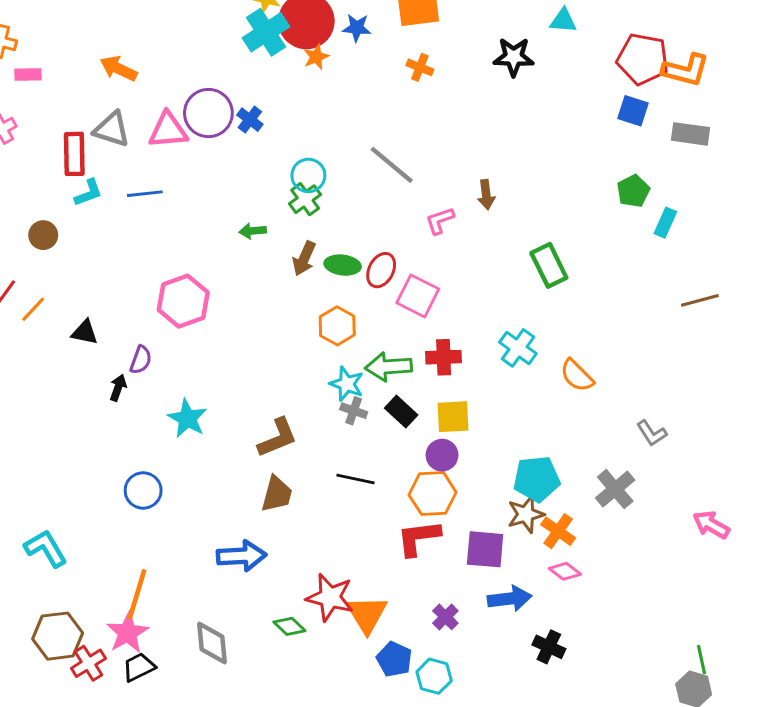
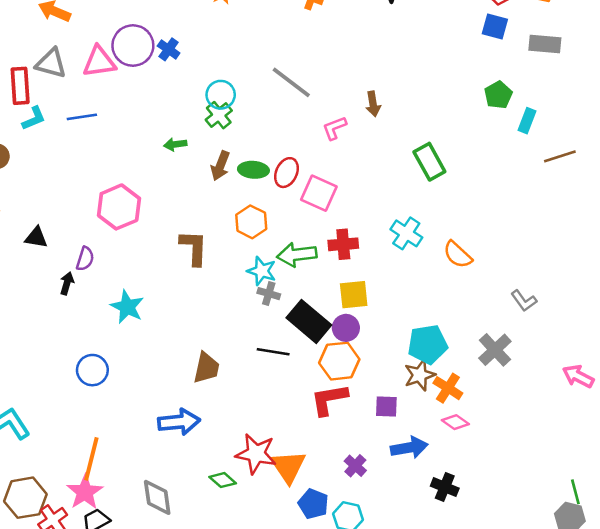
brown line: (700, 300) -> (560, 156), moved
black rectangle: (401, 411) -> (309, 321), moved, size x1.6
brown L-shape: (278, 438) -> (194, 248), moved, turned -63
purple square: (485, 549) -> (386, 406), size x0.7

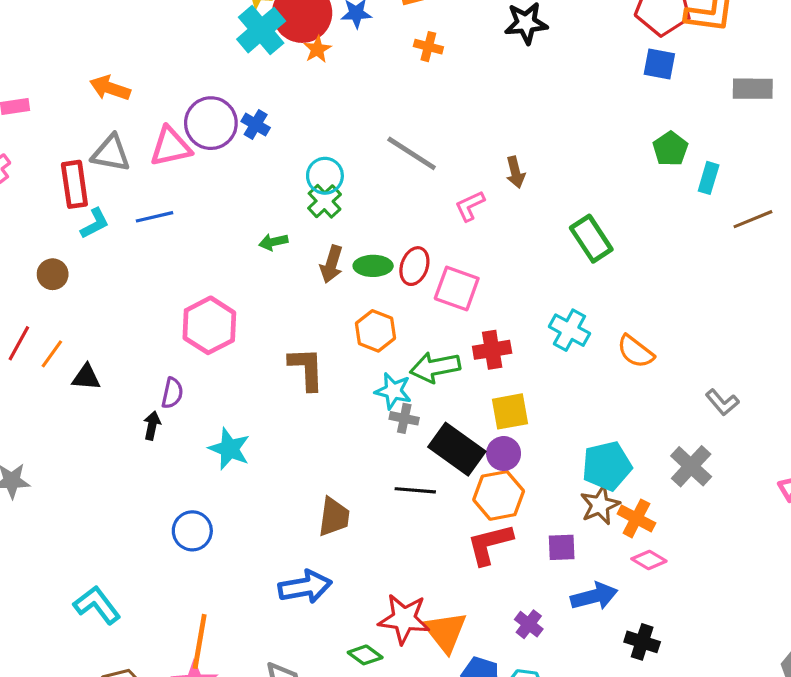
gray rectangle: (545, 44) -> (753, 89), moved
black triangle: (36, 237) -> (86, 377), moved

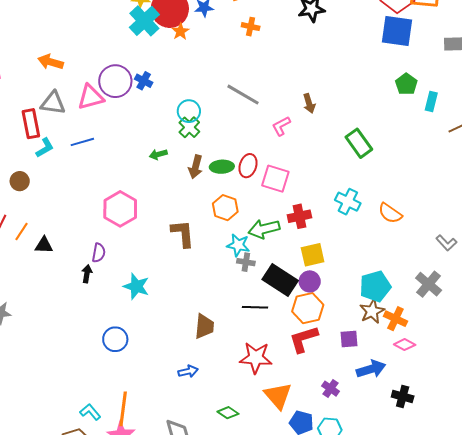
blue square: (659, 64) -> (397, 31), size x1.6
blue arrow: (305, 587) -> (188, 371), size x0.6
cyan L-shape: (97, 605) -> (90, 412), moved, size x0.7
red star: (404, 619) -> (256, 358), moved

